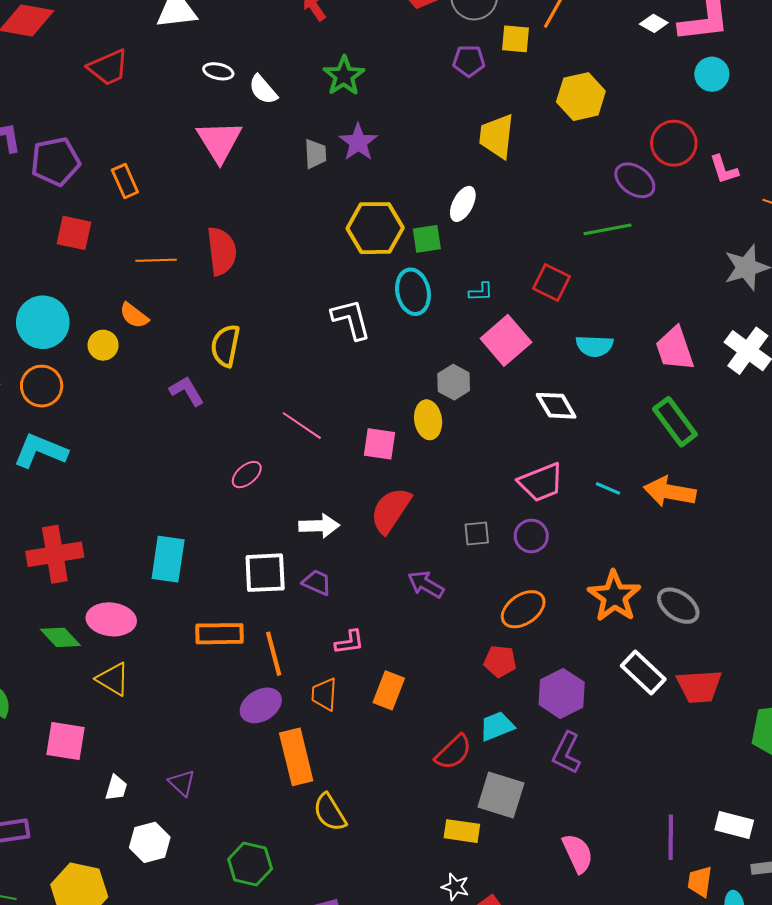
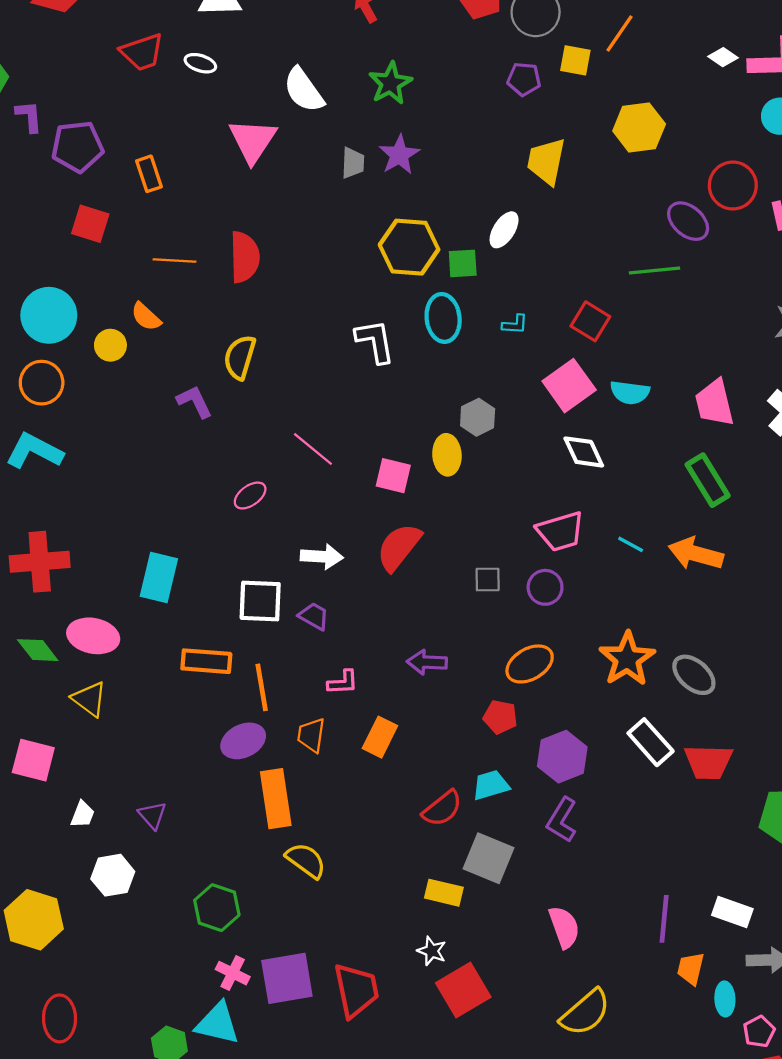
white ellipse: (218, 71) -> (200, 63), moved
white semicircle: (263, 90) -> (304, 90), size x1.4
pink square: (506, 340) -> (569, 386), moved
purple arrow: (426, 584) -> (427, 662), moved, turned -33
yellow semicircle: (330, 812) -> (306, 860), turned 153

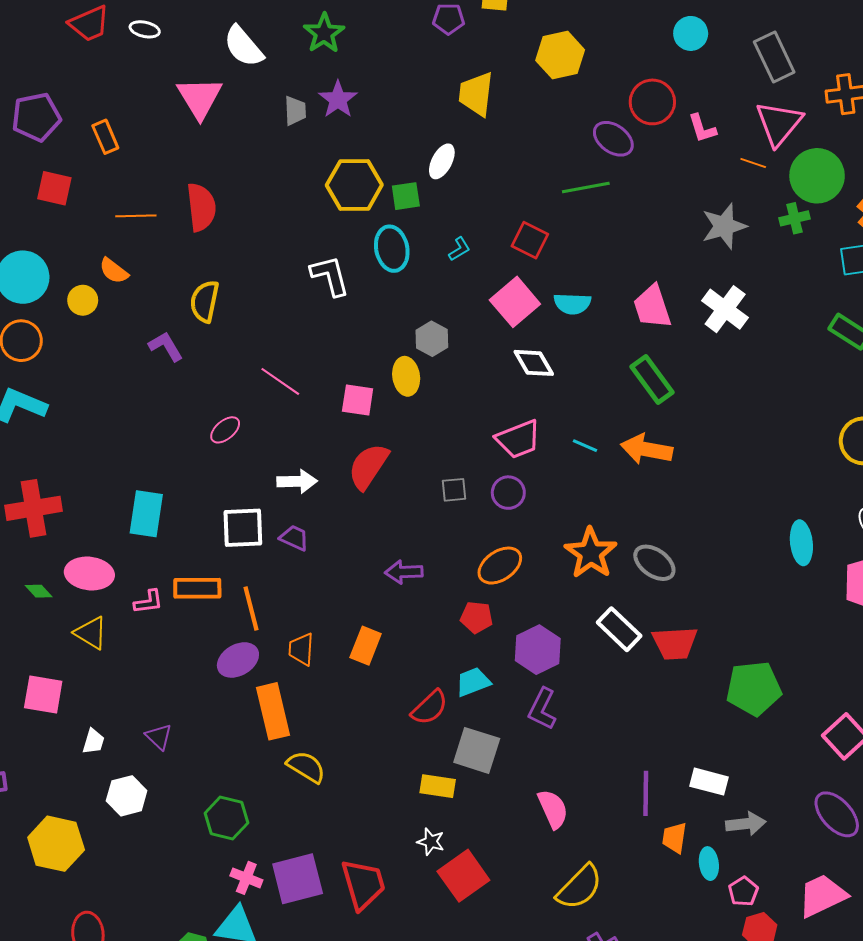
cyan L-shape: (515, 324) -> (459, 249), turned -30
green diamond: (38, 650) -> (39, 591), size x0.7
pink L-shape: (343, 682) -> (148, 602), moved

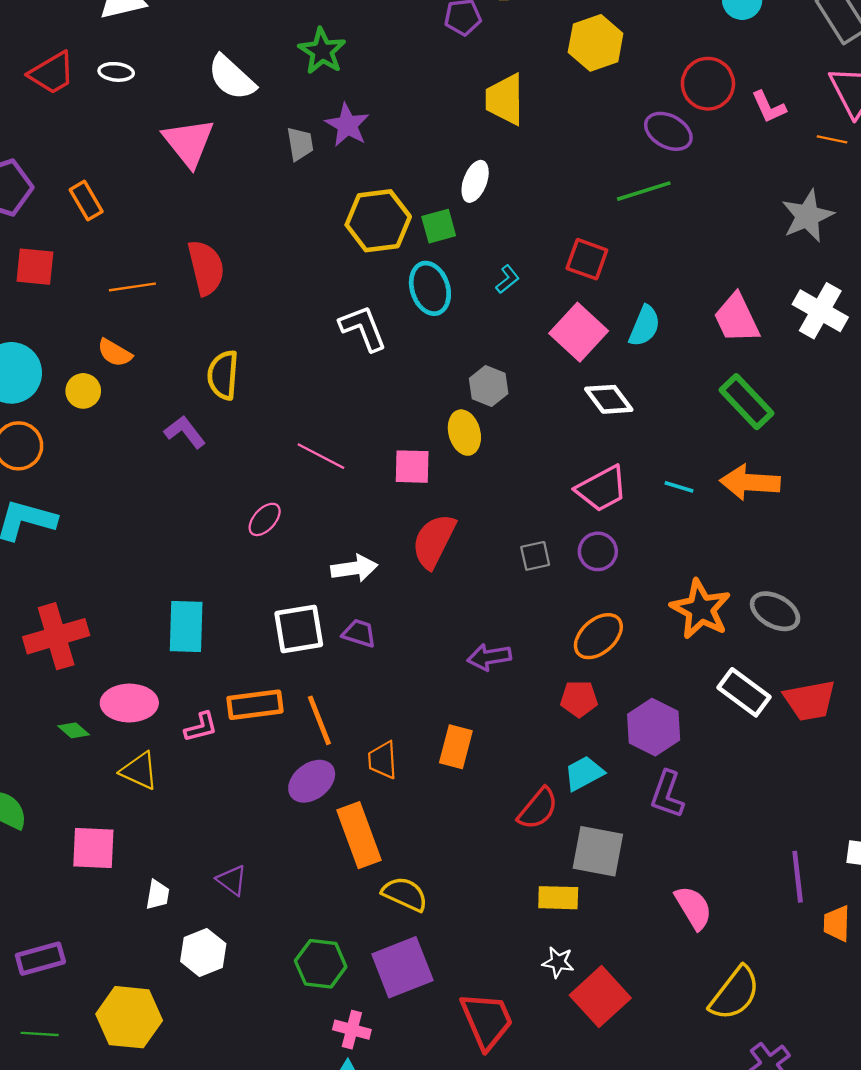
cyan semicircle: (572, 304) -> (645, 326), turned -63
purple square: (298, 879) -> (402, 967), moved

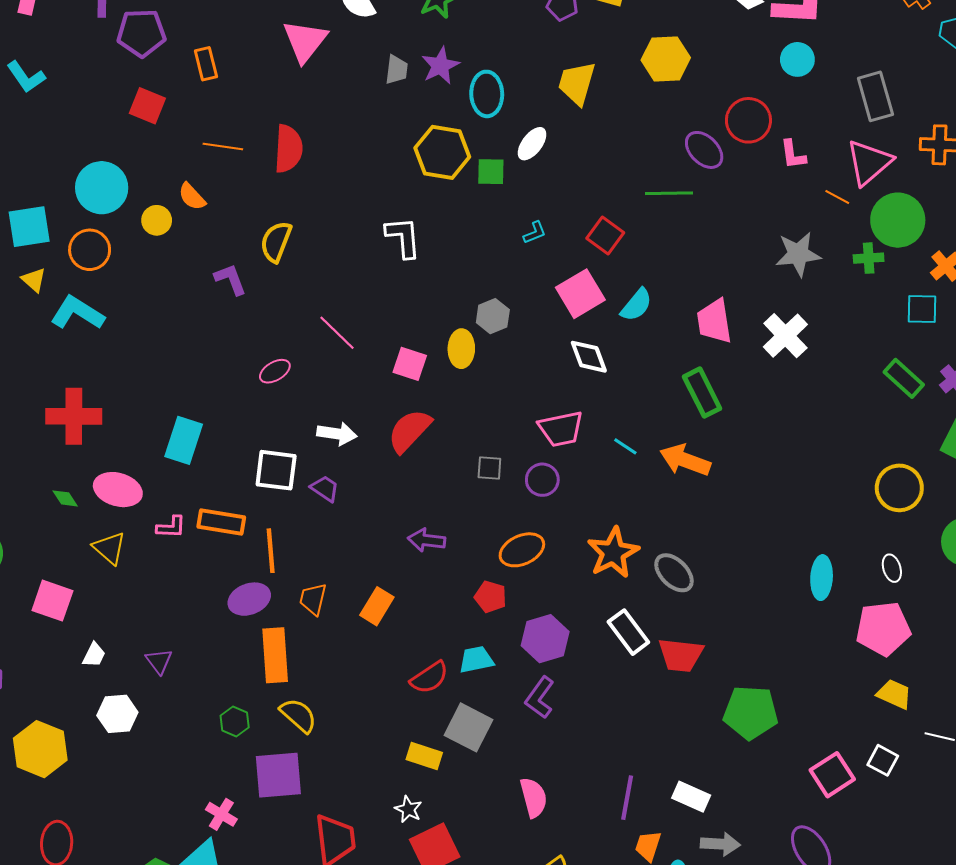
cyan ellipse: (430, 288) -> (487, 94), moved
green hexagon: (321, 964) -> (235, 722), moved, size x0.7

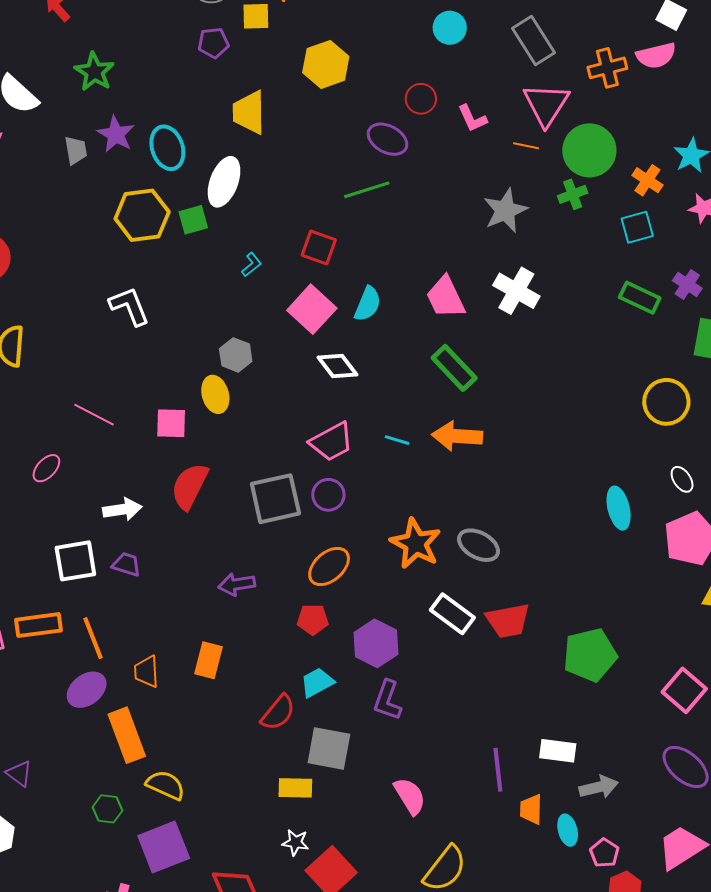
red circle: (748, 120) -> (421, 99), size x0.7
white ellipse: (532, 144) -> (224, 182), size x1.4
gray square: (489, 468) -> (275, 499), size x2.0

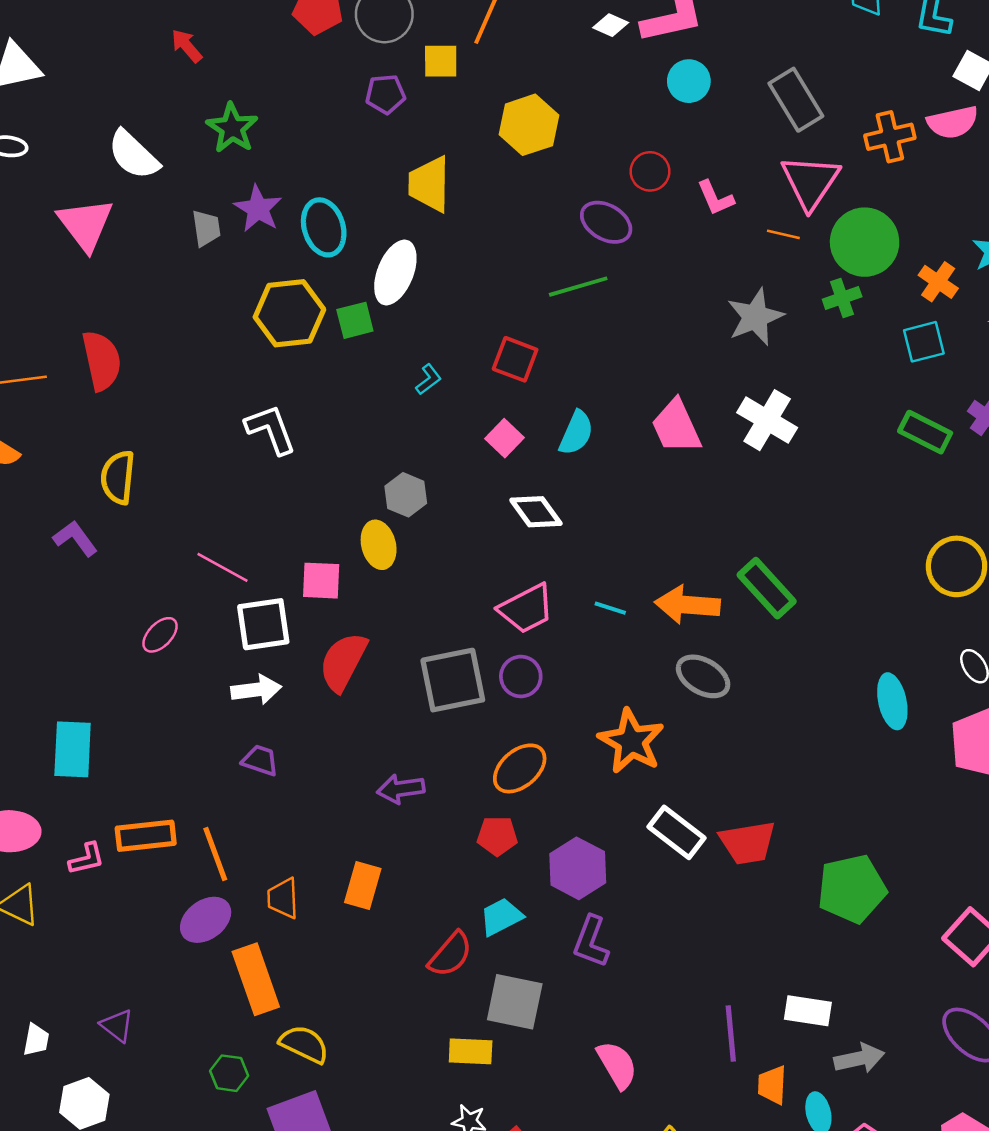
pink square: (312, 309) -> (505, 438), size x0.6
green rectangle: (454, 368) -> (767, 588), moved
gray ellipse: (479, 545) -> (703, 676), moved
white square: (75, 561) -> (263, 624), moved

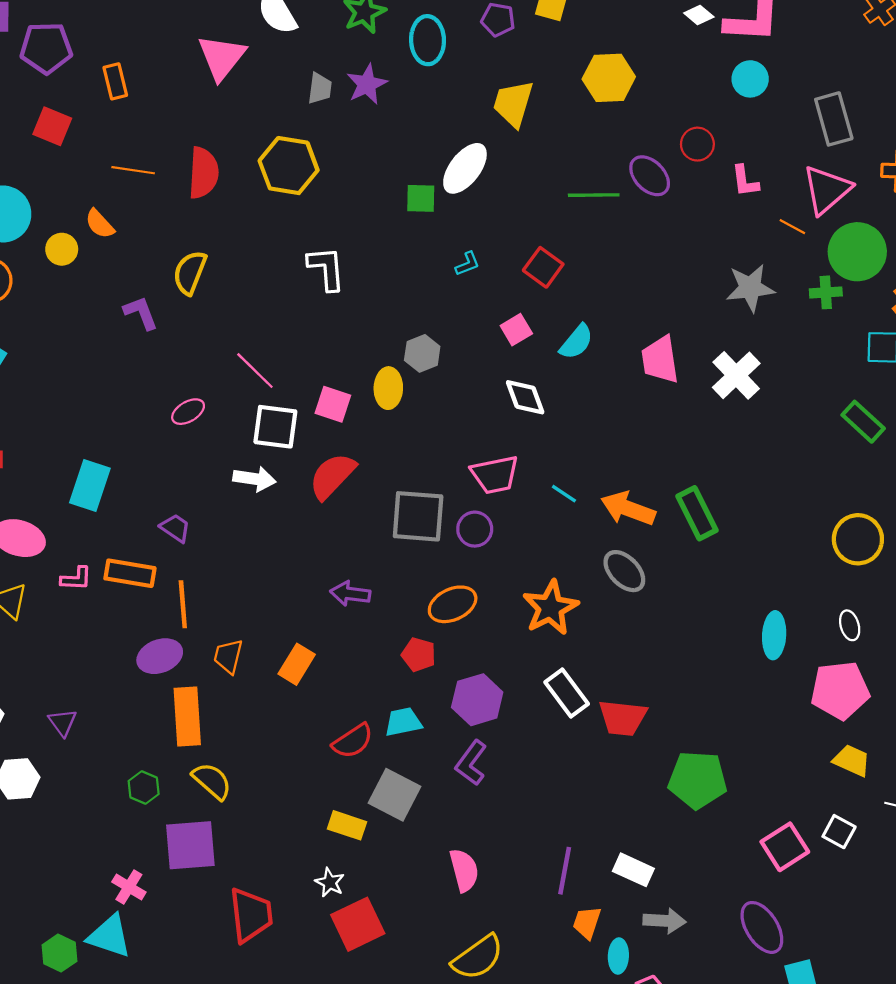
cyan ellipse: (324, 227) -> (428, 40), moved
green line: (578, 287) -> (594, 195), moved
yellow hexagon: (289, 313) -> (289, 166), moved
purple trapezoid: (260, 760) -> (175, 528), moved

